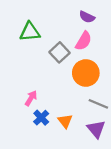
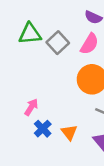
gray square: (60, 52) -> (58, 43), moved

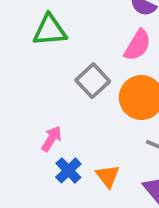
gray square: (58, 43) -> (93, 81), moved

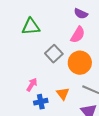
blue cross: (68, 170) -> (41, 102), turned 32
orange triangle: (108, 176) -> (63, 94), moved

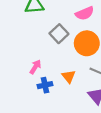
pink semicircle: (78, 35) -> (85, 13), turned 36

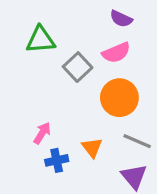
gray square: (59, 34) -> (78, 67), moved

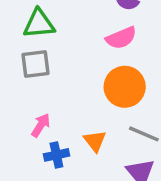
gray square: (78, 67) -> (36, 64), moved, turned 36

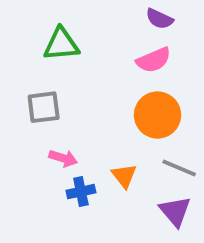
gray square: (36, 64) -> (44, 107), moved
pink arrow: (41, 125) -> (63, 158), turned 75

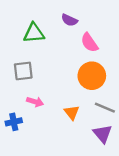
purple semicircle: (159, 19) -> (69, 20), moved
pink semicircle: (154, 60) -> (89, 43), turned 78
blue cross: (81, 192) -> (14, 122), moved

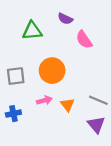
gray square: (23, 71) -> (16, 76), moved
orange circle: (92, 76) -> (52, 71), moved
pink arrow: (35, 102) -> (44, 100), moved, turned -32

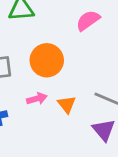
pink semicircle: (84, 40) -> (88, 20), turned 90

